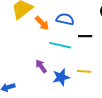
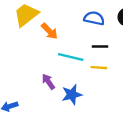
blue semicircle: (65, 19) -> (94, 18), moved
yellow line: (84, 71) -> (99, 68), moved

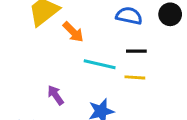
purple arrow: (48, 82) -> (56, 95), moved

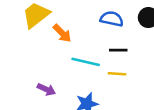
purple arrow: (56, 95) -> (46, 89), turned 150

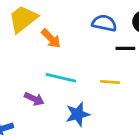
black line: (118, 50) -> (125, 48), moved
cyan line: (86, 62) -> (61, 78), moved

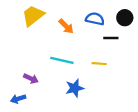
orange arrow: (51, 39) -> (66, 26), moved
purple arrow: (34, 99) -> (31, 79), moved

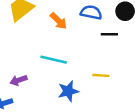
yellow line: (99, 64) -> (101, 75), moved
purple arrow: (31, 79) -> (19, 80), turned 136

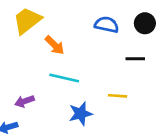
orange arrow: (58, 21) -> (55, 45), moved
black line: (109, 34) -> (135, 59), moved

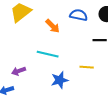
orange arrow: (55, 45) -> (53, 26), moved

